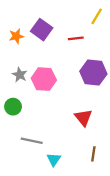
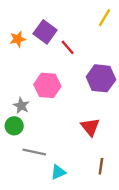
red line: (76, 38) -> (68, 47), moved, turned 56
gray star: (20, 75) -> (21, 106), moved
green circle: (13, 107) -> (14, 126), moved
cyan triangle: (54, 159) -> (58, 172), turned 32

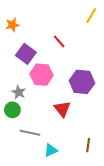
purple square: (45, 32) -> (26, 54), moved
orange star: (18, 39) -> (12, 25), moved
purple hexagon: (101, 78) -> (82, 82), moved
red triangle: (90, 127) -> (62, 109), moved

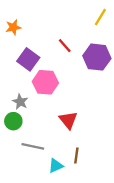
purple hexagon: (82, 82) -> (97, 57), moved
brown line: (88, 145) -> (76, 155), moved

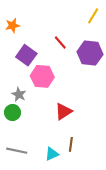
red triangle: (68, 120) -> (63, 111), turned 36
gray line: (33, 146) -> (17, 151), moved

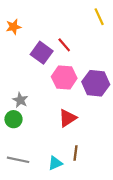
yellow line: (93, 16) -> (99, 17), turned -56
purple hexagon: (90, 53) -> (96, 83), moved
purple square: (26, 55) -> (42, 53), moved
pink hexagon: (42, 76) -> (64, 78), moved

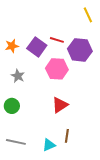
orange star: (14, 27) -> (12, 46), moved
red line: (64, 45) -> (57, 40), turned -32
purple hexagon: (96, 83) -> (80, 50), moved
gray star: (20, 100) -> (18, 76), moved

